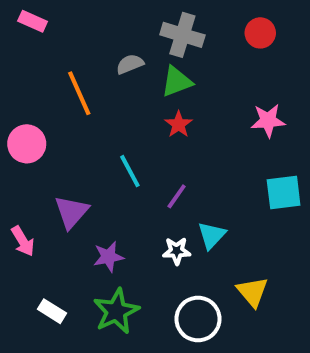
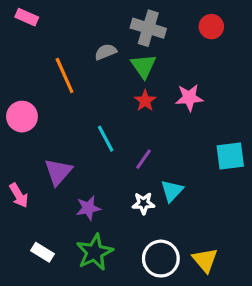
green triangle: (177, 82) -> (143, 66), turned -44
pink star: (268, 121) -> (189, 98), moved
yellow triangle: (252, 292) -> (205, 260), moved

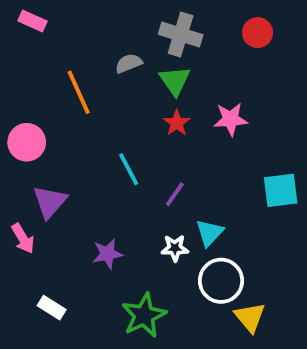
purple triangle: (58, 172) -> (50, 202), moved
green star: (95, 252) -> (144, 315), moved
white circle: (161, 259) -> (221, 281), moved

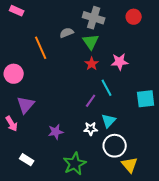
cyan line: (129, 169) -> (107, 88), moved

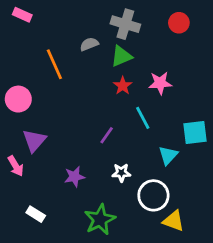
green triangle: (91, 42) -> (121, 56), turned 42
purple line: (91, 101) -> (107, 135), moved
cyan triangle: (109, 121) -> (168, 155), moved
yellow triangle: (130, 165) -> (174, 221), turned -30

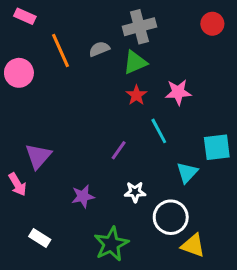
red circle: (179, 23) -> (212, 24), moved
gray cross: (125, 24) -> (139, 27), turned -32
orange line: (54, 64) -> (61, 51), moved
pink circle: (18, 99) -> (19, 73), moved

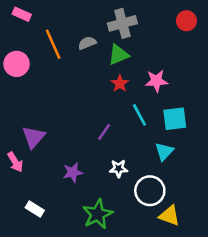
cyan square: (217, 147) -> (175, 119), moved

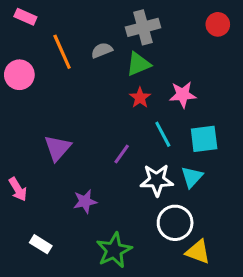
purple triangle: (34, 137) -> (58, 148), moved
white star: (118, 168) -> (157, 180), moved, size x1.5

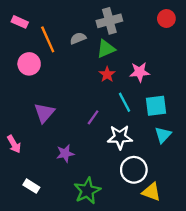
pink rectangle: (25, 17) -> (20, 22), moved
pink circle: (19, 75) -> (29, 64), moved
cyan triangle: (192, 177) -> (163, 135), moved

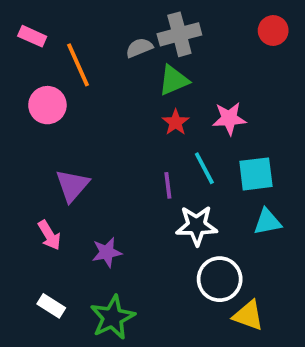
gray semicircle: (78, 38) -> (139, 48), moved
purple line: (93, 117) -> (168, 185), moved, turned -42
cyan triangle: (163, 135) -> (267, 222), turned 36
pink arrow: (14, 144) -> (49, 235), moved
green star: (87, 191) -> (112, 317), moved

